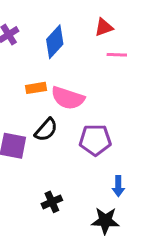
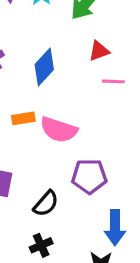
black semicircle: (46, 130) -> (46, 204), moved
blue arrow: (118, 186) -> (115, 228), size x1.5

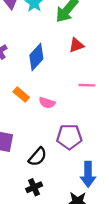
pink line: (113, 81) -> (87, 85), moved
orange rectangle: (23, 118) -> (21, 95), turned 49
pink semicircle: (59, 130) -> (47, 103), size x0.6

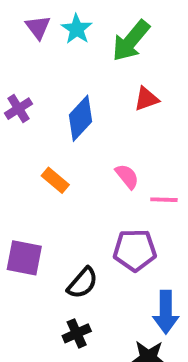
pink line: (87, 85) -> (164, 200), moved
pink semicircle: (47, 103) -> (127, 176), moved, turned -147

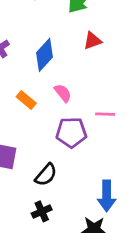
pink semicircle: (127, 176) -> (63, 93), moved
purple pentagon: (135, 250) -> (71, 132), moved

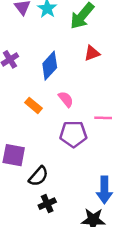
black semicircle: (46, 175) -> (39, 176), moved

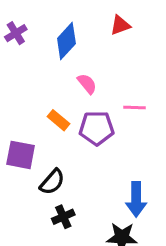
orange rectangle: (34, 105) -> (59, 120), moved

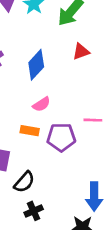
pink semicircle: (87, 84) -> (41, 104), moved, turned 96
orange rectangle: (59, 120) -> (30, 131), turned -30

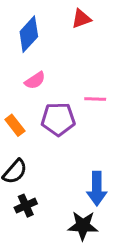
orange rectangle: (30, 131) -> (15, 125), moved, turned 42

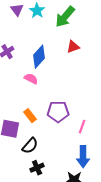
pink semicircle: (35, 80) -> (31, 79), moved, turned -120
pink line: (95, 99) -> (82, 127), moved, turned -72

